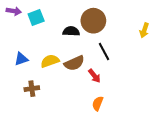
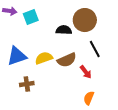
blue triangle: (21, 59) -> (17, 56), size x1.5

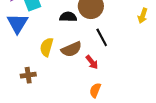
blue triangle: (17, 56) -> (17, 23), moved, turned -40
yellow semicircle: (44, 58) -> (47, 47), turned -54

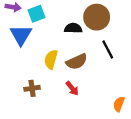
red arrow: (92, 62) -> (72, 88), moved
orange semicircle: (95, 90) -> (119, 104), moved

